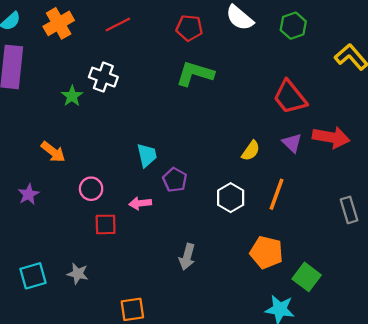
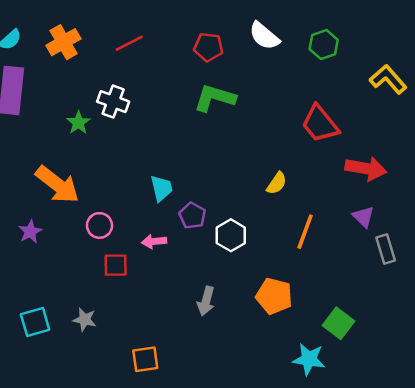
purple triangle: (292, 143) -> (363, 217), moved
orange arrow: (53, 152) -> (57, 185), size x1.6
white hexagon: (231, 198) -> (231, 235), moved
orange pentagon: (266, 252) -> (274, 296), moved

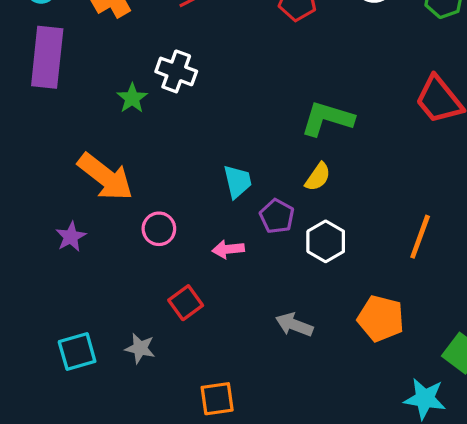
green L-shape: (215, 98) -> (327, 119), moved
yellow semicircle: (277, 183) -> (318, 177), moved
red square: (116, 265) -> (186, 303), moved, turned -35
gray arrow: (206, 301) -> (294, 325), turned 96

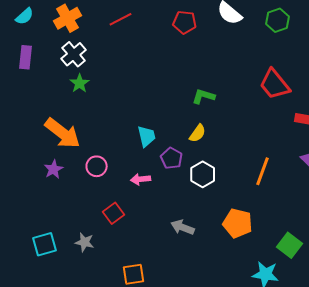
purple rectangle: (47, 57) -> (26, 57), size x0.6
white cross: (176, 71) -> (74, 54), moved, turned 30
green L-shape: (327, 119) -> (204, 96), size x0.7
purple star: (71, 237) -> (54, 169), moved

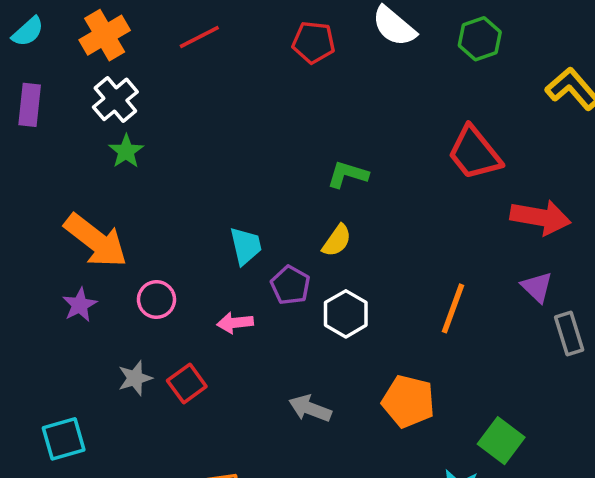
gray star: (85, 242) -> (135, 378), moved, turned -30

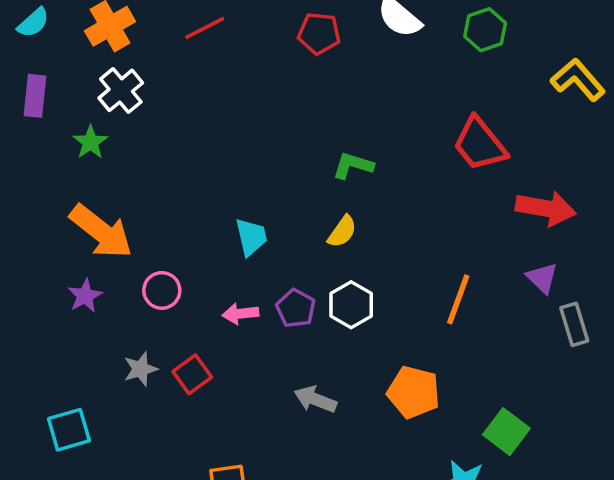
green star: (126, 151) -> (90, 142), moved
purple pentagon: (290, 285) -> (296, 308), moved

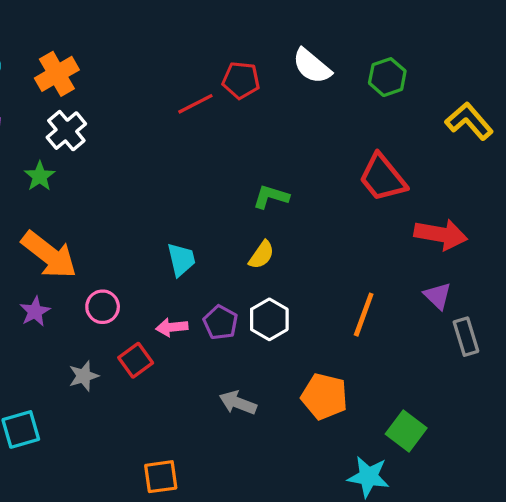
red line: (205, 28) -> (195, 104), moved
red square: (192, 374) -> (136, 360), moved

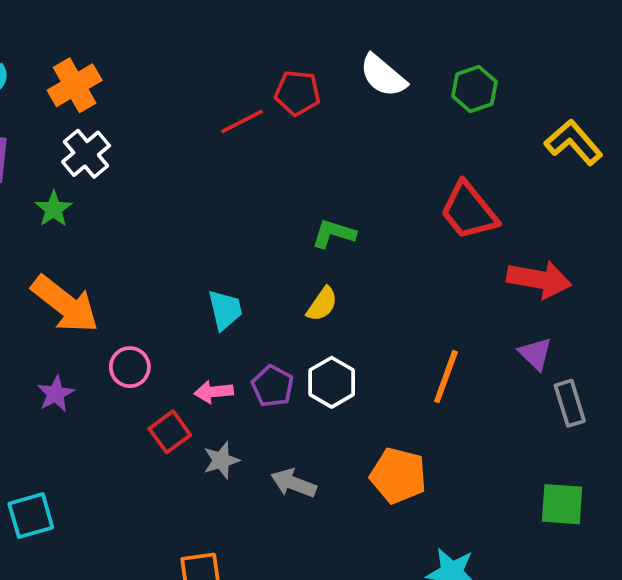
purple star: (35, 311) -> (56, 394), moved
gray star: (84, 376) -> (221, 460), moved
green square: (406, 431) -> (562, 504), moved, turned -33

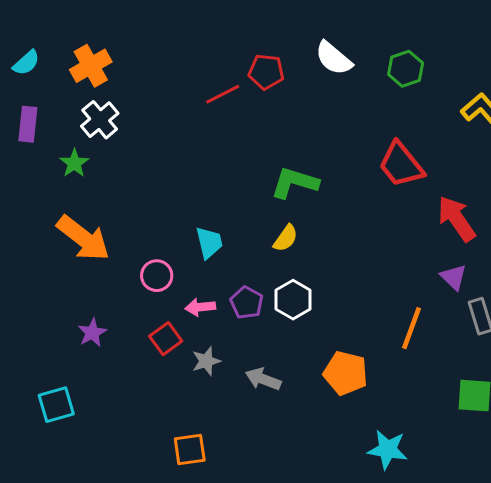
green L-shape: (334, 234) -> (295, 183), size x1.4
red arrow: (539, 279) -> (457, 219), turned -135
pink circle: (130, 367) -> (157, 276), moved
orange line: (446, 377) -> (412, 328), moved
purple star: (56, 394) -> (92, 333), moved

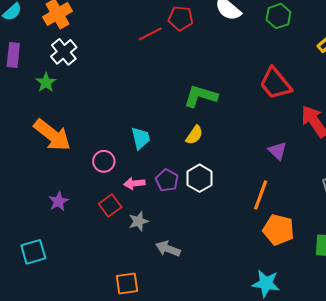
purple triangle: (454, 277) -> (277, 151), moved
orange line: (412, 328) -> (261, 195), moved
orange pentagon: (346, 373) -> (279, 230), moved
gray arrow: (263, 379) -> (168, 249), moved

